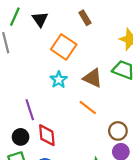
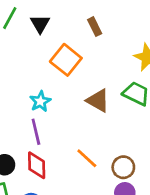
cyan star: (59, 80) -> (40, 101), moved
orange line: (88, 107) -> (87, 158), moved
purple line: (30, 110) -> (36, 132), moved

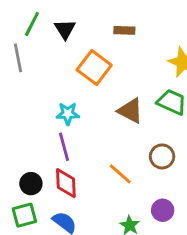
brown rectangle: (95, 27) -> (124, 30), turned -60
cyan star: (40, 101) -> (68, 114), turned 30
brown circle: (123, 167) -> (162, 156), moved

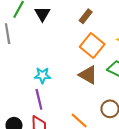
brown rectangle: (124, 30) -> (86, 16), turned -56
orange square: (94, 68) -> (92, 46), moved

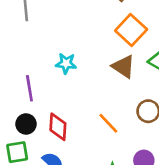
purple line: (39, 99) -> (29, 88), moved

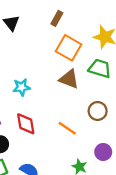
red diamond: (58, 127) -> (26, 124), moved

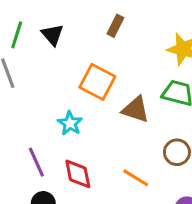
orange square: (69, 48) -> (97, 82), moved
cyan star: (22, 87) -> (70, 123), turned -30

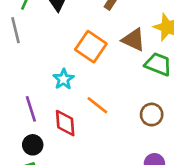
brown triangle: (136, 109) -> (134, 40), moved
orange line: (136, 178) -> (97, 105), moved

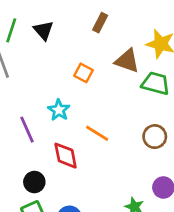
orange square: (91, 47) -> (83, 73), size x0.6
purple line: (31, 109) -> (27, 130), moved

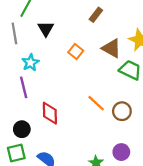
black triangle: (43, 30) -> (46, 29), moved
cyan star: (59, 110) -> (30, 63), moved
orange line: (97, 133) -> (96, 103), moved

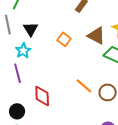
black triangle: (46, 29) -> (31, 29), moved

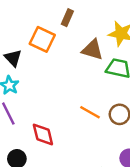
orange square: (64, 39) -> (42, 39), moved, size x1.5

